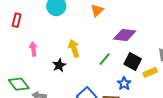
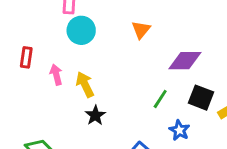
yellow arrow: (74, 48) -> (85, 84), moved
pink arrow: (33, 49) -> (56, 75), moved
blue star: (124, 84) -> (179, 130), moved

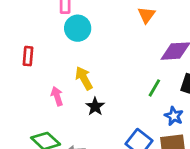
orange triangle: (141, 30) -> (146, 15), moved
pink arrow: (56, 75) -> (57, 96), moved

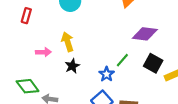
pink arrow: (57, 96) -> (43, 52), turned 96
blue star: (174, 116) -> (107, 74), moved

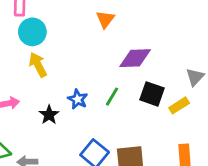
yellow arrow: (68, 42) -> (38, 65), moved
blue star: (107, 74) -> (78, 99), moved

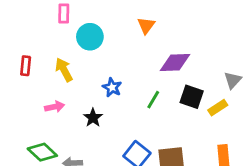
cyan circle: (32, 32) -> (90, 37), moved
yellow arrow: (38, 65) -> (64, 70), moved
blue star: (78, 99) -> (112, 87), moved

